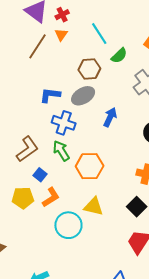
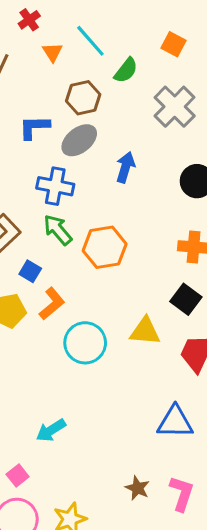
orange triangle: (61, 35) -> (52, 52), moved
blue L-shape: (50, 95) -> (34, 127), moved
yellow triangle: (93, 206) -> (145, 331), moved

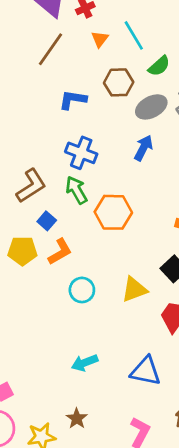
gray ellipse: (79, 140) -> (151, 107), moved
yellow triangle: (145, 331) -> (134, 289), turned -36
cyan circle: (85, 343) -> (82, 290), size x0.7
cyan arrow: (51, 430) -> (85, 363), moved
brown star: (137, 488) -> (77, 418), moved

